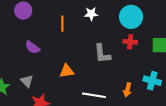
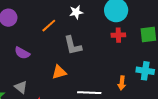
orange line: (62, 24) -> (49, 26), turned 56
gray L-shape: (102, 54) -> (73, 45), moved

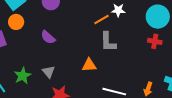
orange line: (49, 26) -> (102, 20), moved
purple semicircle: (22, 53) -> (48, 37), moved

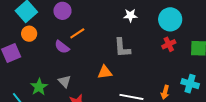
orange line: (102, 20) -> (77, 33), moved
red cross: (155, 41) -> (169, 44), turned -32

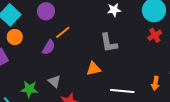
purple semicircle: (62, 47) -> (49, 47), turned -91
green star: (39, 87) -> (29, 89), turned -30

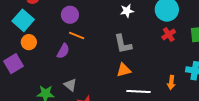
purple circle: (46, 11) -> (70, 15), moved
orange line: (63, 32) -> (77, 36), turned 63
orange triangle: (93, 69) -> (124, 70), moved

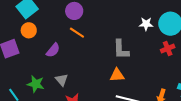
white star: (127, 11) -> (146, 24), moved
purple semicircle: (63, 51) -> (53, 50), moved

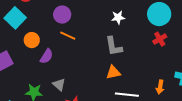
white star: (146, 24) -> (118, 17), moved
orange circle: (29, 30) -> (32, 40), moved

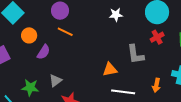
gray L-shape: (114, 46) -> (135, 54), moved
gray triangle: (59, 84) -> (55, 80), turned 40

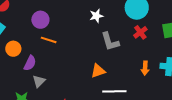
gray L-shape: (135, 54) -> (110, 42), moved
gray triangle: (55, 80) -> (39, 81), moved
orange arrow: (156, 85) -> (145, 68), moved

